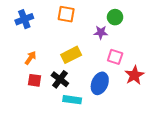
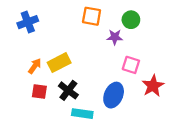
orange square: (66, 14) -> (92, 16), moved
yellow rectangle: (71, 55) -> (59, 63), moved

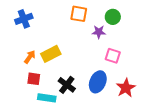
red star: (153, 86) -> (126, 88), moved
black cross: (68, 90) -> (67, 85), moved
cyan rectangle: (82, 114) -> (47, 98), moved

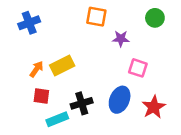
green circle: (113, 17) -> (155, 18), moved
black cross: (67, 85) -> (82, 103), turned 36
cyan rectangle: (47, 98) -> (57, 119), turned -30

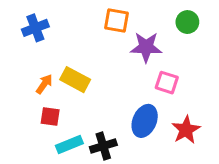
purple star: (121, 39) -> (146, 47), size x1.5
yellow rectangle: (62, 65) -> (75, 80), turned 55
black cross: (82, 103) -> (103, 146), moved

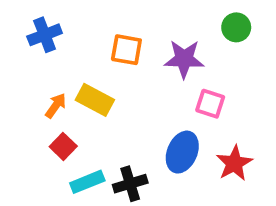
orange square: (117, 21) -> (126, 50), moved
red square: (50, 116) -> (63, 146), turned 36

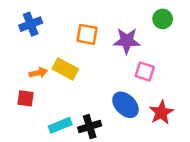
orange arrow: (56, 106) -> (38, 73), turned 42
red square: (63, 146) -> (26, 98), moved, turned -36
blue ellipse: (182, 152) -> (125, 105), turned -68

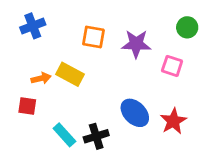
green circle: (163, 19) -> (187, 27), moved
pink square: (145, 71) -> (172, 66), moved
cyan rectangle: (60, 125) -> (64, 135), turned 70

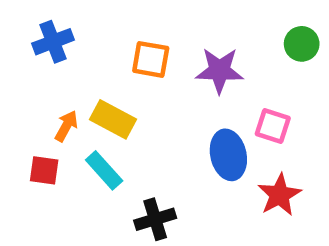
pink square: (172, 66) -> (273, 126), moved
orange arrow: (41, 78) -> (66, 126), turned -48
blue ellipse: (135, 113) -> (228, 155), moved, turned 32
cyan rectangle: (64, 135) -> (104, 170), moved

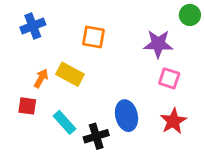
green circle: (302, 44) -> (190, 15), moved
purple star: (220, 71) -> (158, 44), moved
blue ellipse: (228, 155) -> (127, 116), moved
cyan rectangle: (104, 170) -> (64, 122), moved

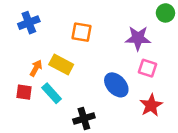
blue ellipse: (127, 116) -> (116, 85), moved, turned -30
cyan rectangle: (64, 122) -> (52, 93), moved

